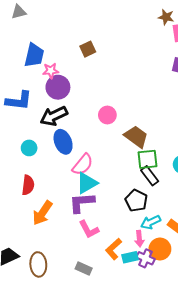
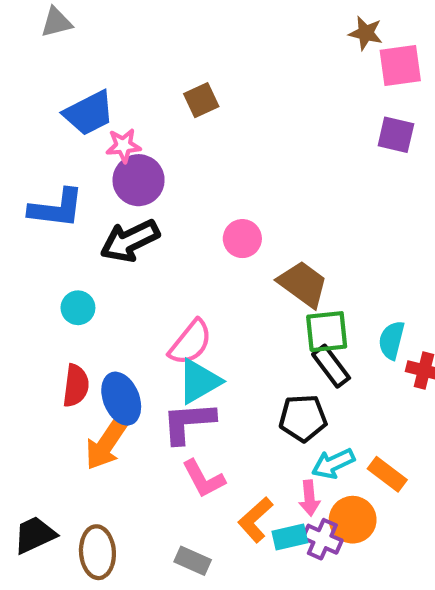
blue trapezoid: (34, 55) -> (89, 113), turned 50
blue ellipse: (63, 142) -> (121, 399), moved
black pentagon: (136, 201) -> (303, 418), turned -30

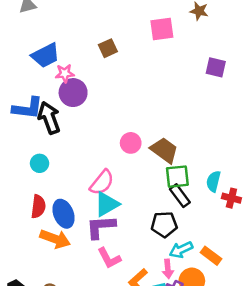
pink square: (400, 66) -> (162, 29), moved
pink circle: (242, 239) -> (131, 143), moved
black arrow: (130, 241) -> (49, 118), moved, turned 96
orange arrow: (106, 444) -> (55, 239), turned -104

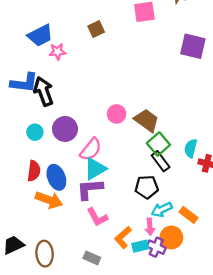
purple square: (216, 67) -> (193, 46), size x1.4
purple circle: (73, 93) -> (65, 129), moved
green square: (177, 177) -> (158, 144), turned -35

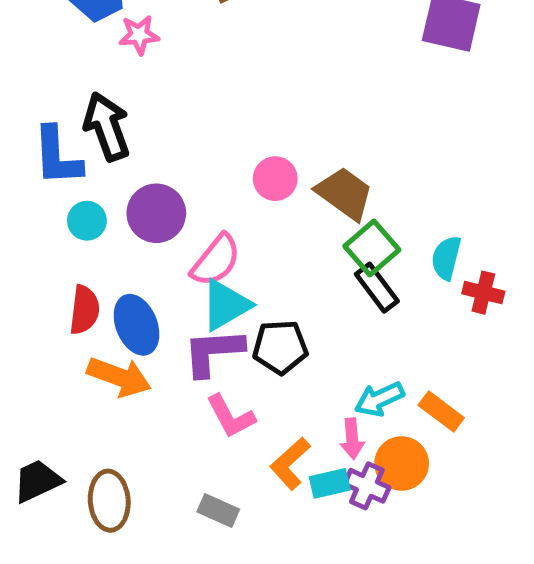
blue L-shape: (24, 83) -> (57, 156), moved, turned 80
black pentagon: (147, 187) -> (280, 347), moved

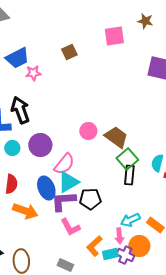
black rectangle: (377, 288) -> (129, 175), turned 42
blue ellipse: (136, 325) -> (46, 188), moved

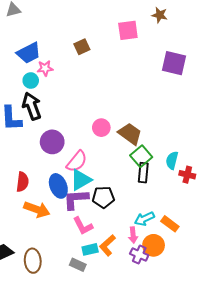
cyan circle: (12, 148) -> (31, 81), moved
cyan rectangle: (110, 254) -> (90, 249), moved

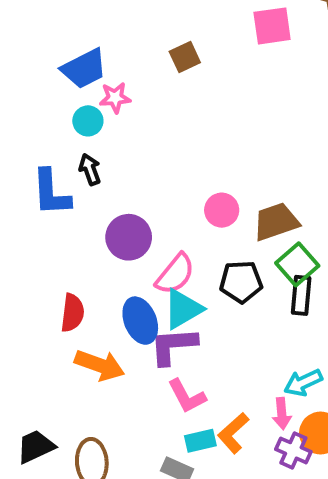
black arrow: (32, 106) -> (90, 169), size x0.6
brown trapezoid: (130, 134) -> (276, 222), turned -55
black pentagon: (103, 197) -> (241, 282), moved

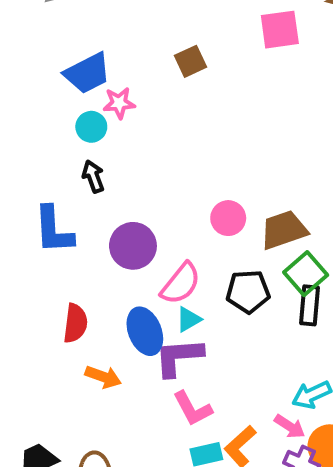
blue L-shape: (51, 193) -> (54, 230), moved
cyan triangle: (183, 309) -> (189, 319), size x0.6
orange arrow: (100, 365) -> (103, 377), size x0.7
pink arrow: (282, 414) -> (290, 426), turned -52

